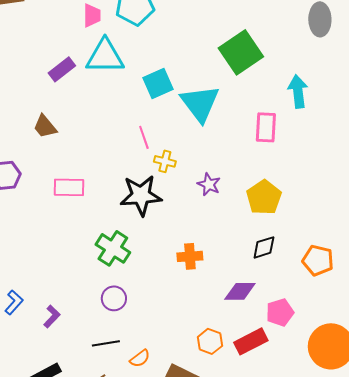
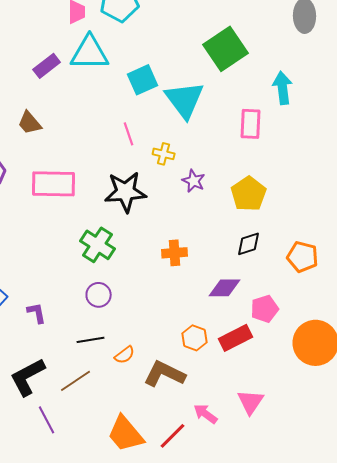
yellow cross: (165, 161) -> (164, 154), moved
pink rectangle: (69, 187) -> (54, 184), size x1.4
purple L-shape: (52, 316) -> (37, 313), turned -55

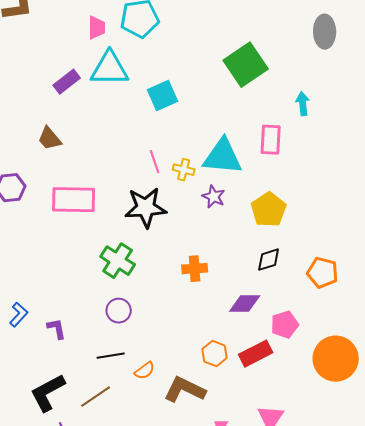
cyan arrow: (283, 88) -> (303, 104), size x0.7
cyan triangle: (185, 100) -> (223, 157), moved, turned -48
pink line: (129, 134) -> (155, 162), moved

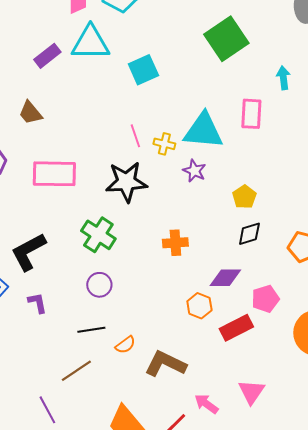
yellow pentagon: (269, 210) -> (244, 197), moved, size x0.7
orange hexagon: (215, 354) -> (199, 306), moved
black L-shape: (48, 393) -> (28, 252), moved

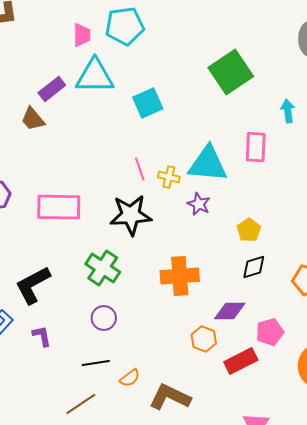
brown trapezoid: (30, 113) -> (33, 119), moved
orange cross: (175, 243) -> (180, 276), size x1.5

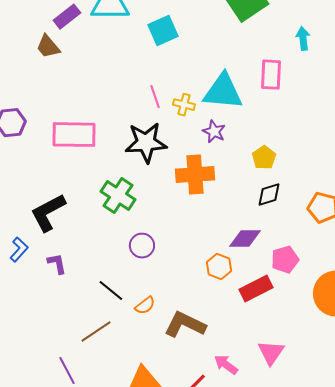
orange cross: (180, 276) -> (195, 175), moved
purple circle: (104, 318) -> (142, 246), moved
black line: (96, 363) -> (111, 291), turned 48

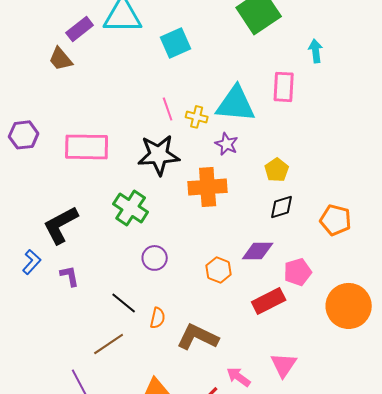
orange hexagon: (219, 267) -> (219, 270), moved
orange semicircle: (145, 306) -> (158, 318), turned -40

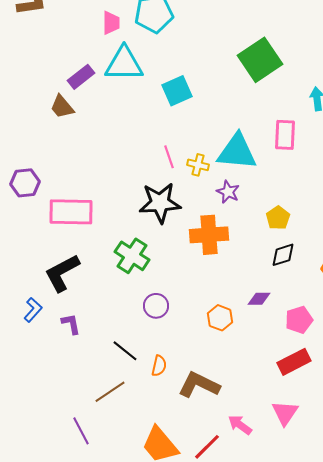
pink rectangle: (87, 147) -> (71, 212), moved
purple diamond: (258, 251) -> (259, 299), size x0.7
red rectangle: (269, 301) -> (294, 362), moved

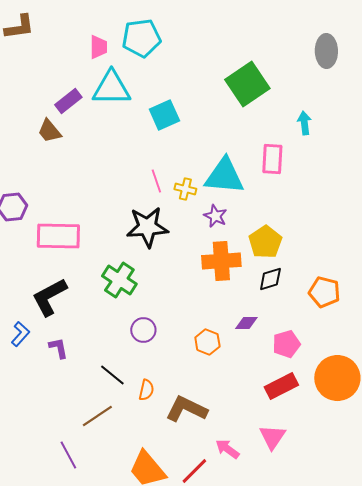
yellow pentagon: (278, 218) -> (265, 242), size x1.4
orange cross: (209, 235) -> (221, 261), moved

